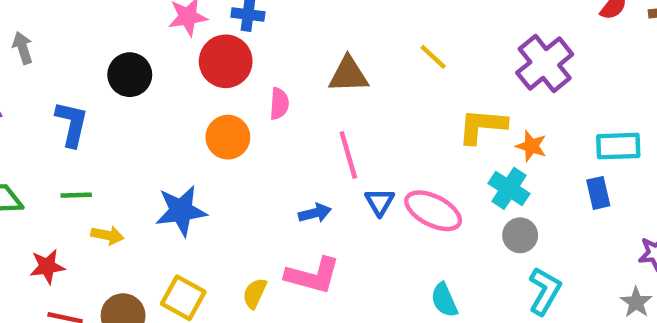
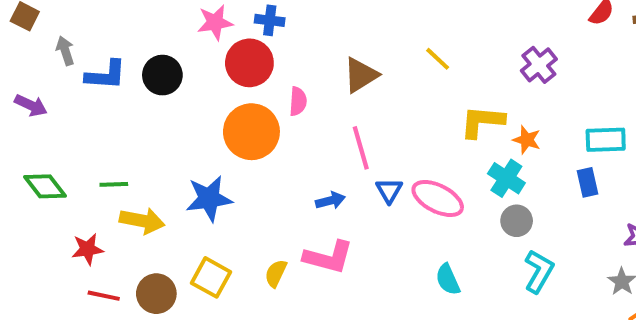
purple cross: (545, 64) -> (539, 65), size x0.7
brown triangle: (348, 75) -> (361, 75), turned -30
blue L-shape: (72, 124) -> (106, 75), moved, turned 81
orange circle: (228, 137) -> (251, 132), size x1.4
yellow arrow: (107, 235) -> (142, 221), size x1.5

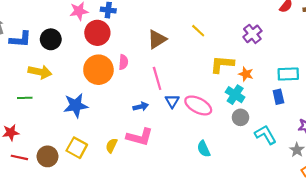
pink semicircle: (298, 101) -> (123, 62), moved
yellow arrow: (142, 221) -> (40, 72), moved
cyan L-shape: (539, 271) -> (265, 135), moved, turned -60

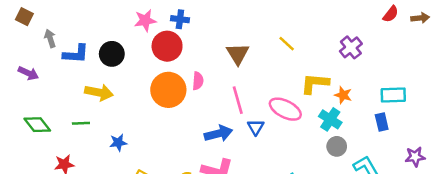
brown triangle: (157, 39) -> (238, 54), turned -30
blue star: (76, 105) -> (118, 143), moved, size x0.6
pink ellipse: (198, 105) -> (285, 109), moved
blue arrow: (141, 107) -> (218, 134), size x1.5

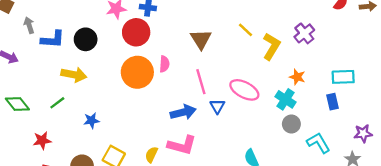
yellow L-shape: (315, 83) -> (271, 46), moved, turned 116
green line: (81, 123) -> (57, 103), turned -35

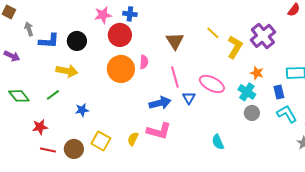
purple cross: (304, 33) -> (263, 36), size x1.4
blue rectangle: (333, 102) -> (279, 92), moved
cyan L-shape: (318, 143) -> (287, 114), moved

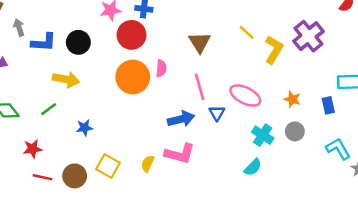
orange star: (257, 73) -> (292, 99), moved
cyan cross: (247, 92) -> (263, 135), moved
cyan L-shape: (287, 114) -> (338, 149), moved
cyan semicircle: (218, 142) -> (253, 167), turned -112

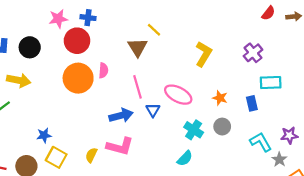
yellow line: (247, 32) -> (154, 30), moved
purple cross: (308, 36) -> (253, 53), moved, size x0.7
blue star: (85, 128) -> (44, 135), moved

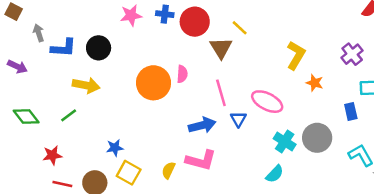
red circle: (77, 41) -> (195, 22), moved
orange star: (220, 98) -> (315, 83), moved
gray circle: (222, 127) -> (317, 138), size x1.5

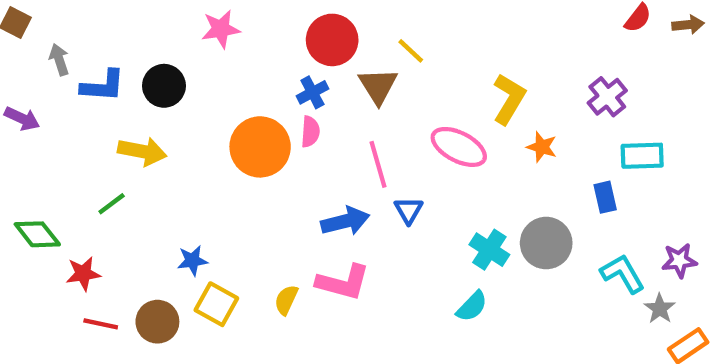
blue cross: (165, 14) -> (312, 92), moved, turned -35
pink ellipse: (267, 102) -> (459, 147), moved
green diamond: (26, 117) -> (37, 234), moved

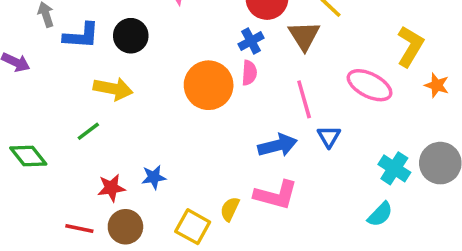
red star: (83, 274) -> (111, 188), moved
yellow square: (216, 304) -> (193, 227), moved

